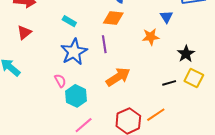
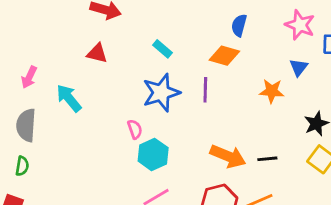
red triangle: (24, 32) -> (97, 53), turned 42
orange arrow: (118, 77) -> (228, 156), moved, turned 45
black line: (169, 83) -> (267, 159), moved

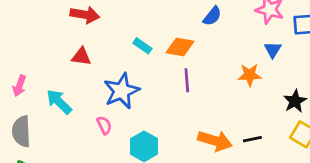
blue semicircle: (239, 25) -> (212, 16), turned -150
orange diamond: (224, 56) -> (180, 47), moved
blue star: (161, 93) -> (122, 91), moved
pink semicircle: (135, 129) -> (104, 125), moved

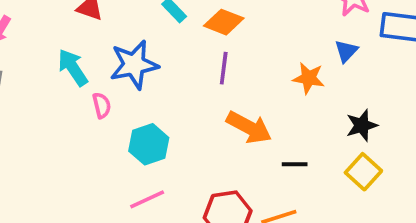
cyan arrow: (59, 102) -> (73, 68), moved
orange arrow: (215, 141) -> (249, 127), moved

